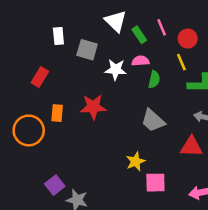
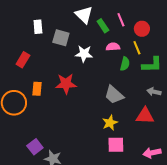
pink semicircle: (140, 61) -> (113, 47), moved
green semicircle: (154, 80) -> (125, 64), moved
yellow star: (136, 161) -> (110, 123), moved

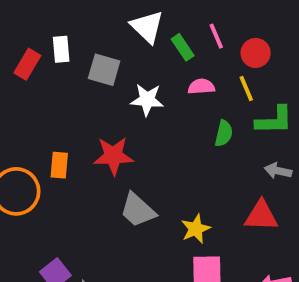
red rectangle: (23, 60) -> (27, 64), moved
green semicircle: (125, 64) -> (224, 133), moved
gray trapezoid: (114, 95) -> (138, 210), moved

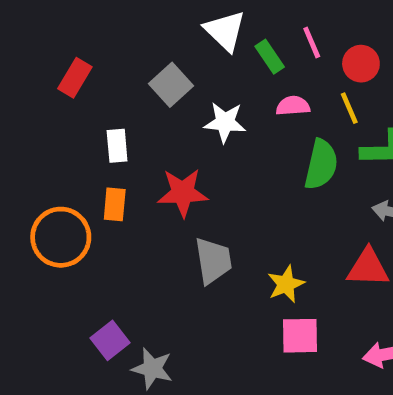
white rectangle: (61, 49) -> (117, 146), moved
gray square: (104, 70) -> (171, 85), turned 32
green semicircle: (224, 133) -> (321, 164), size x1.5
gray trapezoid: (138, 210) -> (213, 261), turned -141

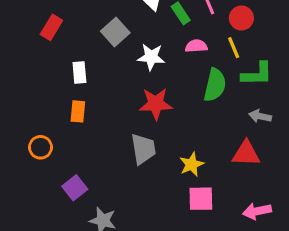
red star: (183, 193) -> (156, 104), moved
orange circle: (61, 237) -> (40, 147), moved, size x0.6
purple square: (110, 340) -> (75, 188), moved

